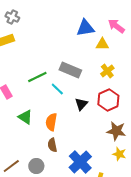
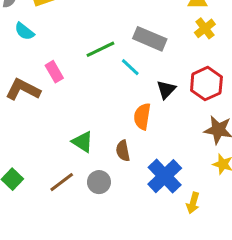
yellow cross: (107, 71) -> (205, 28), moved
green triangle: (25, 117) -> (83, 142), moved
orange semicircle: (51, 122) -> (142, 116), moved

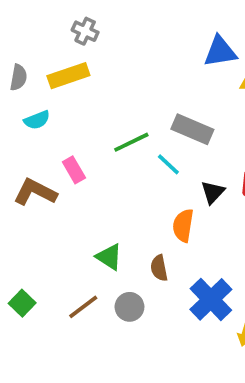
cyan semicircle: (24, 31) -> (37, 120), turned -60

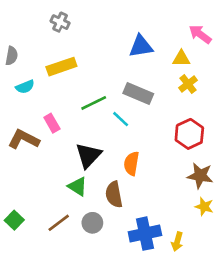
blue triangle: (220, 52) -> (141, 46), moved
yellow rectangle: (68, 76) -> (61, 67), moved
black triangle: (213, 192) -> (88, 155), moved, size x1.5
brown semicircle: (159, 268) -> (114, 194), size x1.4
blue cross: (211, 299) -> (145, 234), moved, turned 32

